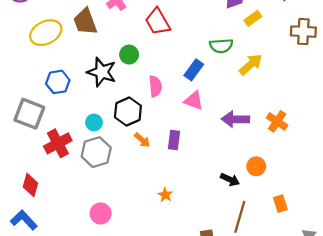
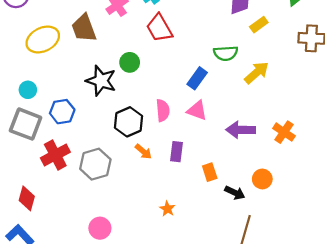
blue hexagon: (58, 82) -> (62, 112), moved
pink semicircle: (155, 86) -> (163, 110), moved
cyan circle: (94, 122) -> (28, 90), moved
orange rectangle: (280, 204) -> (210, 172), moved

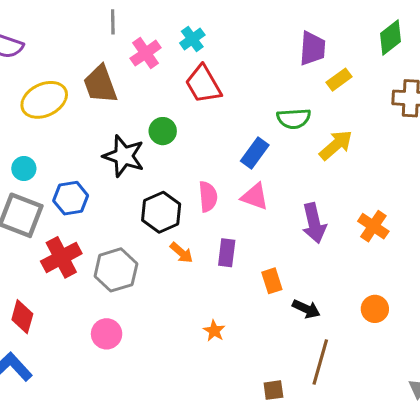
purple arrow: (241, 130) -> (314, 223), turned -104
orange circle: (262, 179) -> (375, 309), moved
pink circle: (100, 228) -> (107, 334), moved

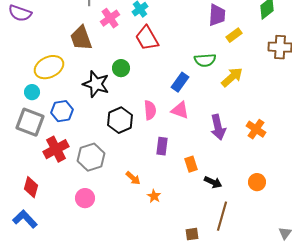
yellow ellipse: (44, 100) -> (49, 67), moved
orange arrow: (181, 253) -> (133, 178), moved

